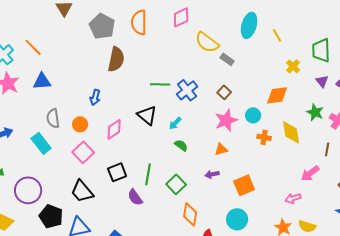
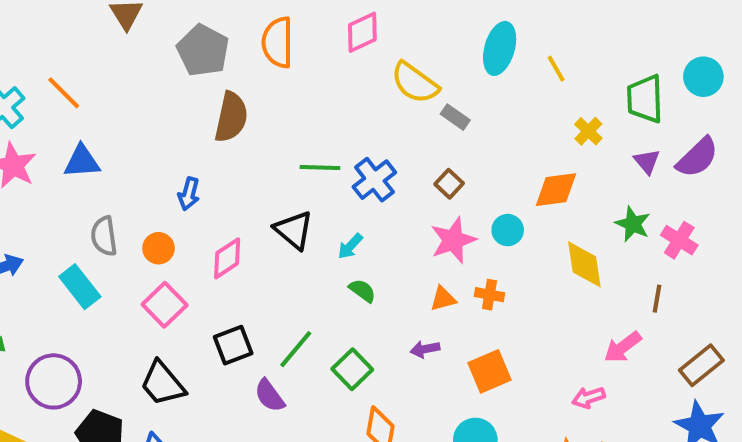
orange cross: (264, 137) -> (489, 295), moved
green line: (148, 174) -> (296, 349), turned 30

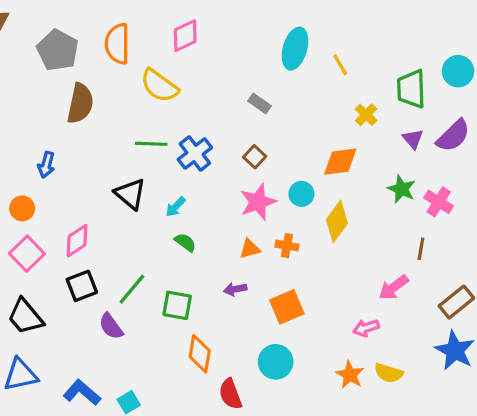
yellow semicircle: (415, 83) -> (159, 86), moved
pink diamond: (227, 258) -> (77, 241), moved
yellow diamond: (584, 264) -> (337, 221), moved, turned 45
green square: (352, 369) -> (177, 305), turned -36

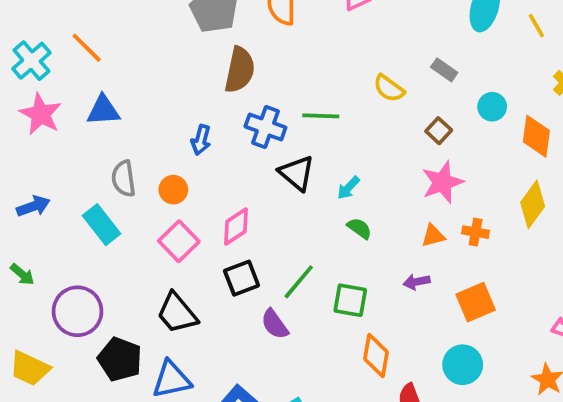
yellow semicircle: (159, 86) -> (389, 88), moved, size x0.7
blue cross: (195, 154) -> (265, 127), moved, turned -32
orange diamond: (340, 162) -> (536, 136), turned -75
cyan circle: (301, 194) -> (492, 107), moved

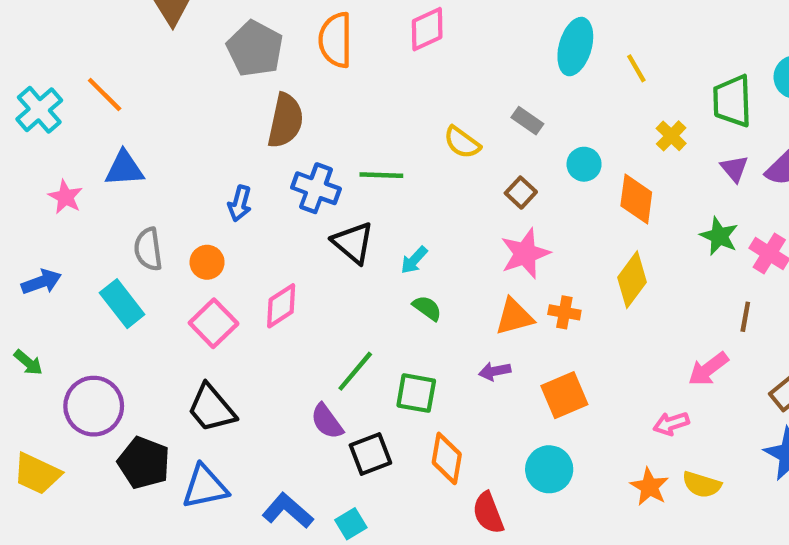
pink star: (41, 114) -> (65, 197), moved, size x0.7
orange triangle: (433, 236) -> (514, 317), size x1.4
black square: (242, 278) -> (370, 454), moved

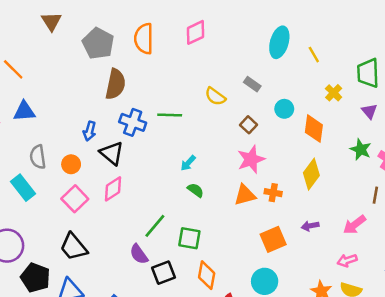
black triangle: (353, 243) -> (112, 153), moved
purple arrow: (495, 371) -> (310, 226), moved
pink arrow: (671, 424) -> (347, 260), moved

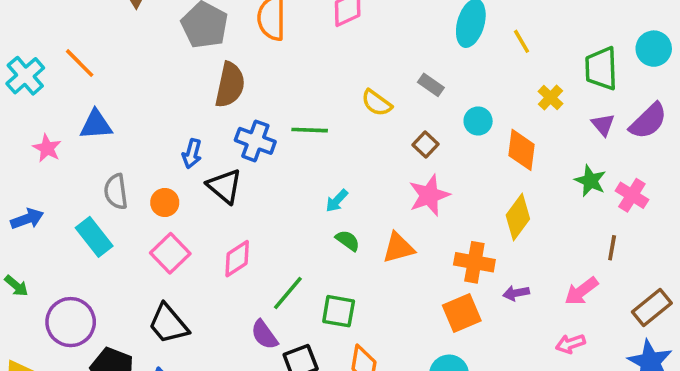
pink diamond: (113, 189) -> (237, 259), moved
orange cross: (273, 193) -> (474, 262), moved, size x1.5
orange triangle: (245, 195) -> (398, 248), moved

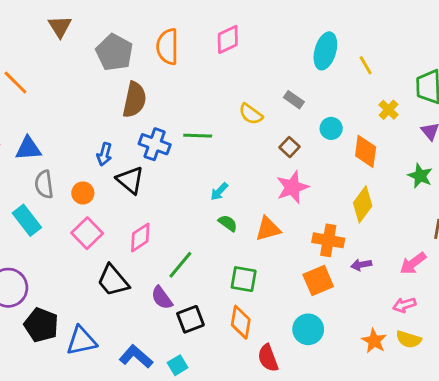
blue triangle: (96, 125) -> (28, 148), moved
green square: (339, 311) -> (244, 279), moved
black trapezoid: (168, 324) -> (113, 281), moved

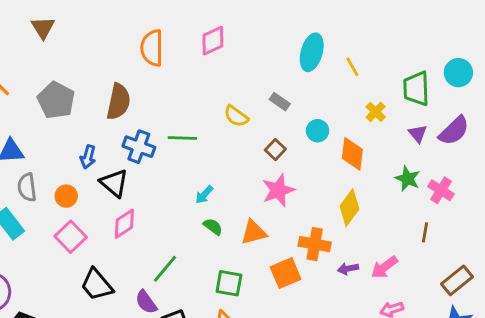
gray pentagon: (114, 52) -> (56, 100), moved
pink diamond: (140, 237) -> (124, 224), moved
pink arrow: (413, 263) -> (384, 267), moved
orange square: (318, 281) -> (286, 273), moved

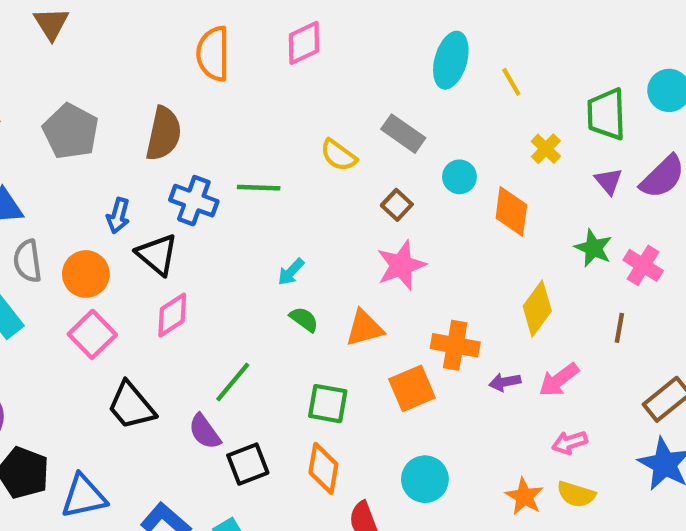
gray rectangle: (280, 102) -> (403, 134), size x1.4
orange circle: (66, 196) -> (86, 274), size x1.4
yellow diamond: (349, 208) -> (537, 309), moved

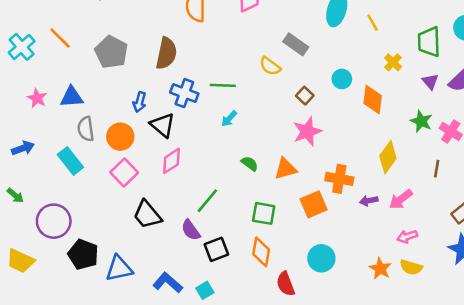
gray rectangle: (403, 134) -> (296, 44), moved
cyan arrow: (291, 272) -> (229, 119), moved

